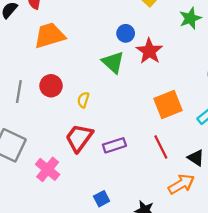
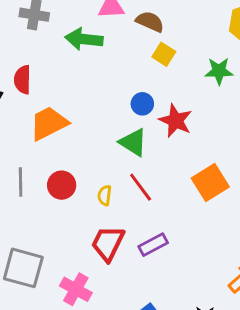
green star: (190, 18) -> (219, 71), turned 30
gray line: (19, 92) -> (21, 182), moved
red line: (161, 147) -> (141, 187), moved

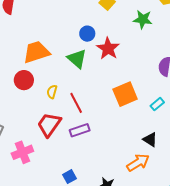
orange trapezoid: (49, 123) -> (36, 52), moved
red line: (141, 187) -> (76, 103), moved
pink cross: (76, 289) -> (22, 152), turned 30

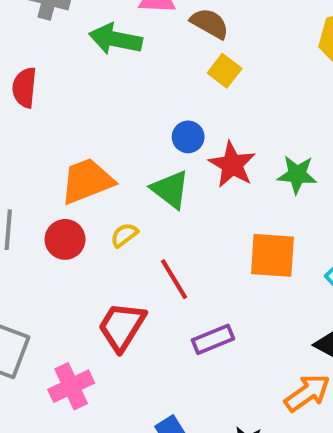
green star: (143, 19) -> (297, 175), moved
yellow semicircle: (52, 92) -> (124, 235), moved, turned 40
orange square: (125, 94) -> (272, 255), turned 30
purple rectangle: (80, 130) -> (213, 339), moved

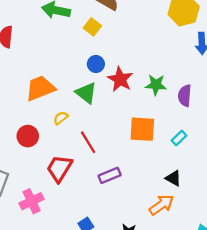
yellow square: (225, 71) -> (92, 27), moved
red circle: (65, 239) -> (28, 136), moved

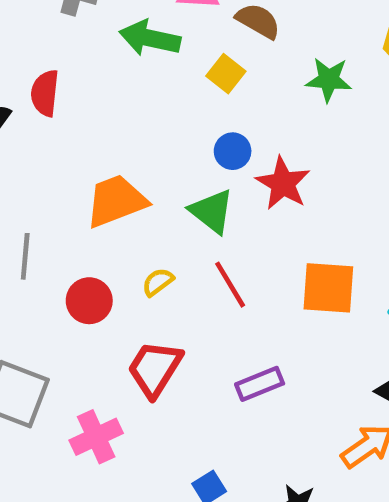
green star: (156, 85) -> (329, 80), moved
yellow semicircle: (61, 118) -> (158, 282), moved
red line: (88, 142) -> (230, 285), moved

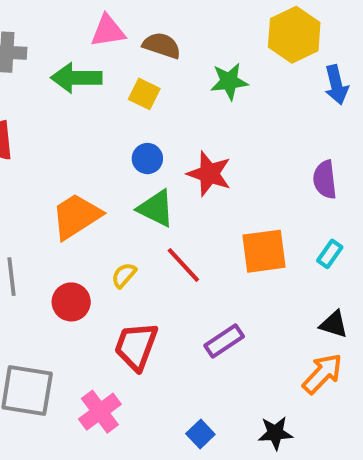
blue circle: (233, 151) -> (147, 159), moved

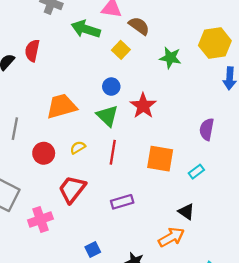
red line: (183, 265) -> (113, 152), turned 35

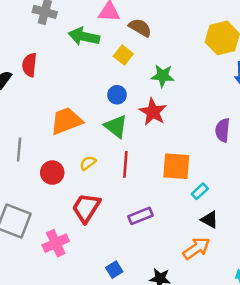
green star: (170, 58) -> (163, 76), moved
cyan rectangle: (196, 172) -> (200, 191), moved

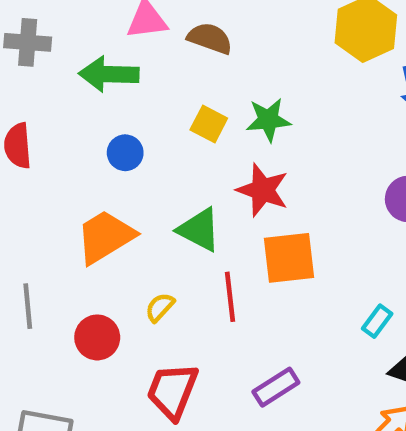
yellow square: (123, 55) -> (209, 124), moved
blue circle: (117, 95) -> (125, 153), moved
orange square: (176, 166) -> (289, 258), moved

